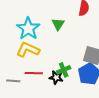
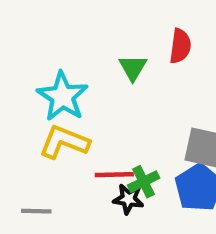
green triangle: (58, 24) -> (133, 68), moved
red line: (34, 73) -> (114, 175), moved

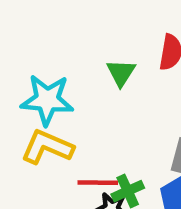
cyan star: (63, 96) -> (47, 100), turned -30

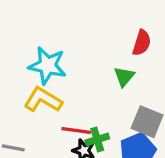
green triangle: (121, 73) -> (124, 77), moved

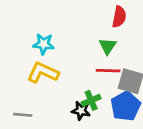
cyan star: (47, 66) -> (44, 44), size x0.7
red line: (76, 131) -> (108, 71), moved

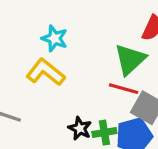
green triangle: (108, 46) -> (130, 59), size x1.5
green cross: (91, 100) -> (104, 133), moved

